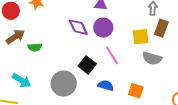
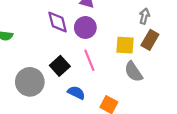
gray semicircle: (152, 58) -> (133, 72), turned 30

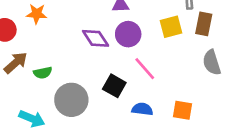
yellow square: (125, 45) -> (171, 27), moved
gray semicircle: (133, 72) -> (212, 63), moved, turned 35
gray circle: (30, 82) -> (71, 100), moved

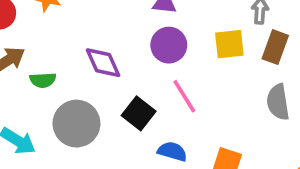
purple diamond: (96, 38) -> (103, 63), moved

